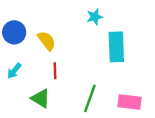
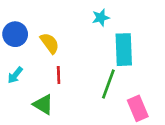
green line: (90, 98) -> (108, 84), moved
pink rectangle: (129, 102) -> (138, 108), turned 60

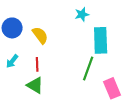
red line: (59, 75) -> (37, 64), moved

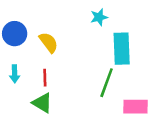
cyan arrow: (12, 61) -> (15, 74), turned -40
pink rectangle: (112, 88) -> (135, 107), turned -66

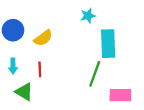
yellow semicircle: (49, 42) -> (43, 38), turned 90
green triangle: (42, 103) -> (24, 92), moved

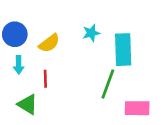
cyan star: (88, 16) -> (91, 33), moved
cyan arrow: (13, 66) -> (19, 65), moved

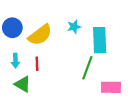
yellow semicircle: (49, 43) -> (40, 35), size x1.4
cyan arrow: (19, 65) -> (15, 61), moved

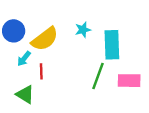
cyan arrow: (15, 61) -> (24, 59), moved, turned 40
pink rectangle: (111, 87) -> (129, 81), moved

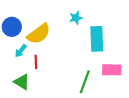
cyan star: (83, 30) -> (76, 18), moved
green line: (98, 76) -> (85, 82), moved

